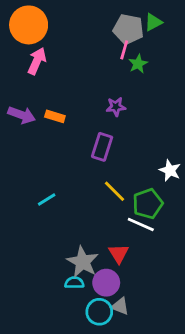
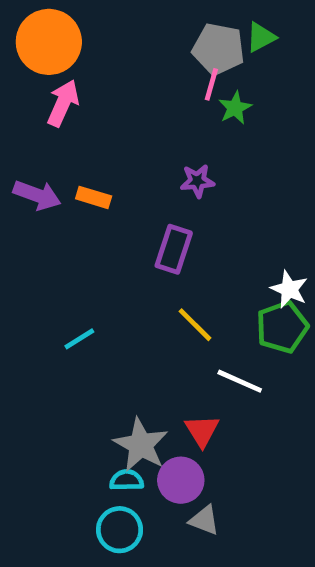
green pentagon: (148, 204) -> (282, 327), moved
cyan circle: (99, 312) -> (120, 530), moved

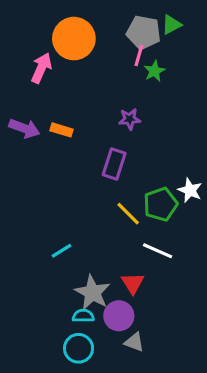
orange circle: (49, 42) -> (74, 39), moved
green pentagon: (282, 327) -> (161, 204), moved
cyan line: (79, 339) -> (61, 251), moved

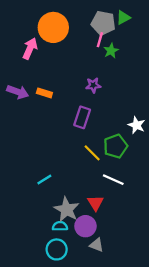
white star: (190, 190) -> (137, 125), moved

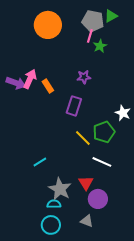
pink arrow: (30, 49) -> (30, 79), moved
orange rectangle: (44, 93) -> (48, 86), moved, turned 40
purple circle: (85, 226) -> (98, 199), moved

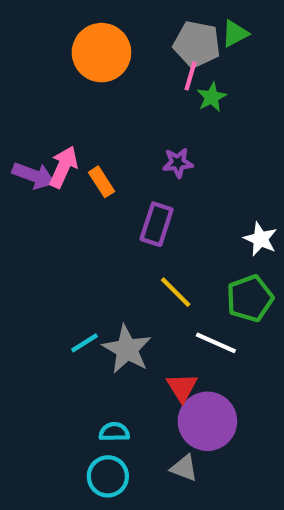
green pentagon: (104, 132) -> (250, 298), moved
gray star: (60, 189) -> (127, 349), moved
purple circle: (98, 199) -> (207, 421), size x1.4

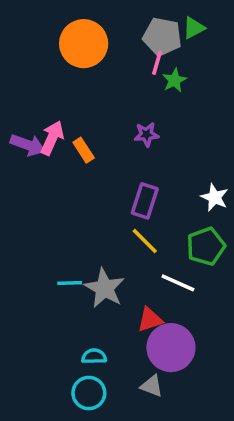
purple rectangle: (157, 224) -> (145, 201), moved
cyan line: (85, 343) -> (70, 283), turned 30
red triangle: (182, 387) -> (150, 320), turned 44

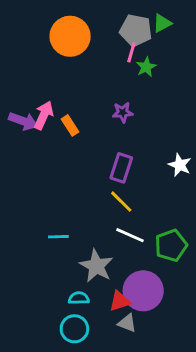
green pentagon: (206, 246) -> (171, 245), moved
white line: (178, 283) -> (130, 235), moved
gray star: (105, 288) -> (96, 266), moved
red triangle: (150, 320) -> (120, 301), moved

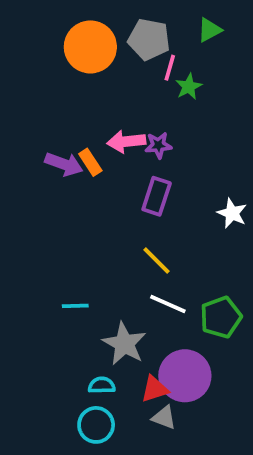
gray pentagon: (136, 30) -> (149, 39), moved
pink arrow: (44, 115) -> (126, 141), moved, turned -120
purple arrow: (23, 121) -> (64, 164), moved
purple rectangle: (121, 168) -> (157, 196), moved

